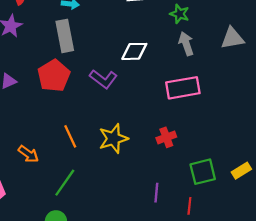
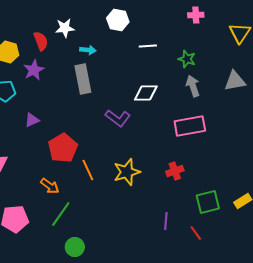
red pentagon: (54, 76) -> (63, 148), moved
green line: (65, 183) -> (61, 214), moved
red line: (189, 206) -> (196, 233), turned -42

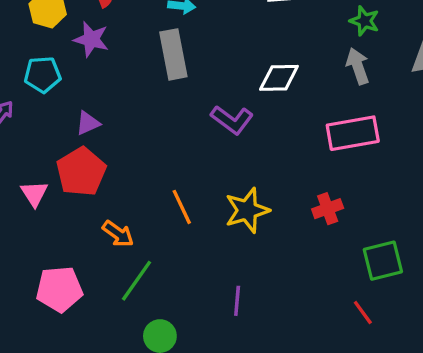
green star: (187, 59) -> (364, 21), moved
purple star: (34, 70) -> (91, 39), turned -30
red pentagon: (63, 148) -> (81, 172), moved
purple line: (166, 221) -> (237, 301), moved

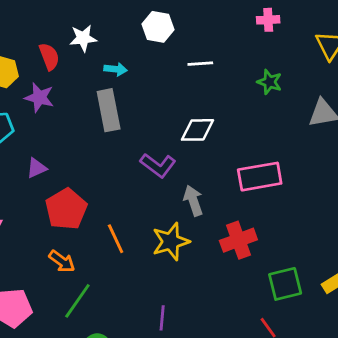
gray arrow: (358, 66) -> (193, 201), moved
red pentagon: (81, 172) -> (66, 209), moved
red cross: (328, 209) -> (238, 240), size x1.4

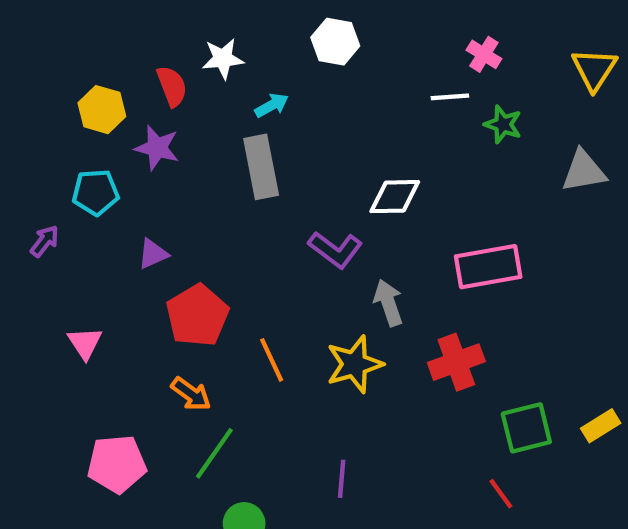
pink cross: (268, 20) -> (484, 54), moved, turned 35
white line: (200, 64) -> (450, 97), moved
cyan arrow: (116, 69) -> (272, 105), turned -35

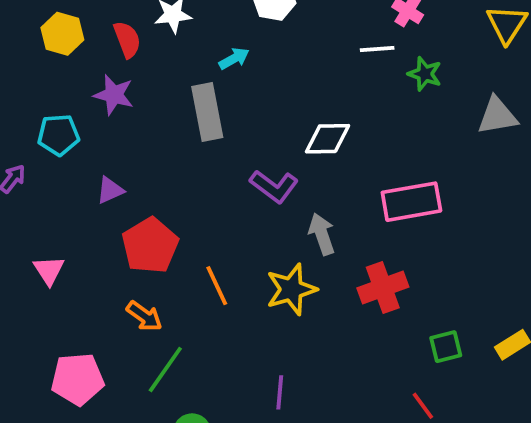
cyan arrow: (272, 105) -> (234, 59), moved
yellow hexagon: (102, 110) -> (62, 34), moved
green square: (526, 428) -> (446, 347), size x0.7

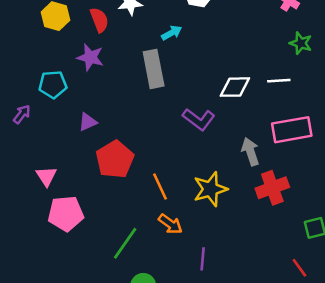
white line: (377, 49) -> (279, 81), moved
gray arrow: (322, 234) -> (250, 152), moved
orange arrow: (144, 316) -> (170, 224), moved
pink pentagon: (78, 379) -> (66, 214), moved

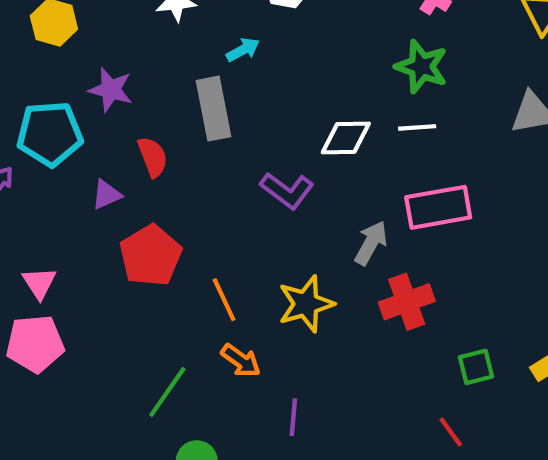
red semicircle: (99, 20) -> (153, 157), moved
green star: (301, 43) -> (421, 67), moved, size x1.4
cyan pentagon: (53, 84) -> (50, 134), size x1.4
gray arrow: (250, 152) -> (371, 243), turned 48
pink pentagon: (66, 214) -> (35, 344), moved

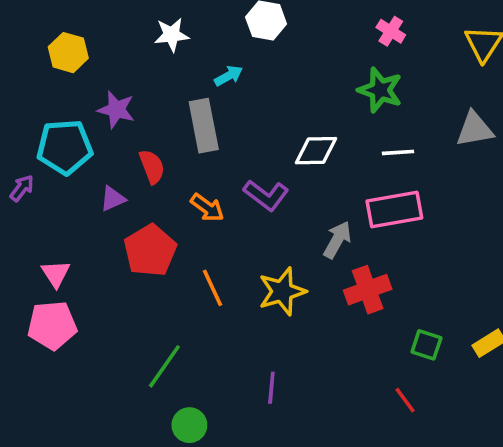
white line: (417, 127) -> (398, 152), moved
orange arrow: (241, 361) -> (207, 208), moved
green square: (476, 367) -> (426, 345), turned 32

